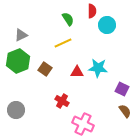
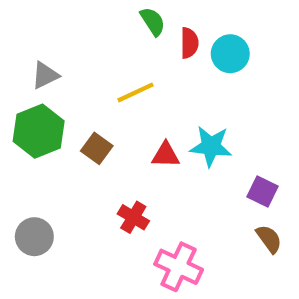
red semicircle: (92, 11) -> (189, 43), moved
green semicircle: (68, 19) -> (153, 21), moved

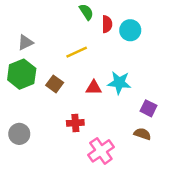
red cross: (133, 217) -> (75, 123), turned -35
brown semicircle: (269, 239) -> (142, 134), moved, turned -35
pink cross: (179, 267) -> (101, 151), turned 30

